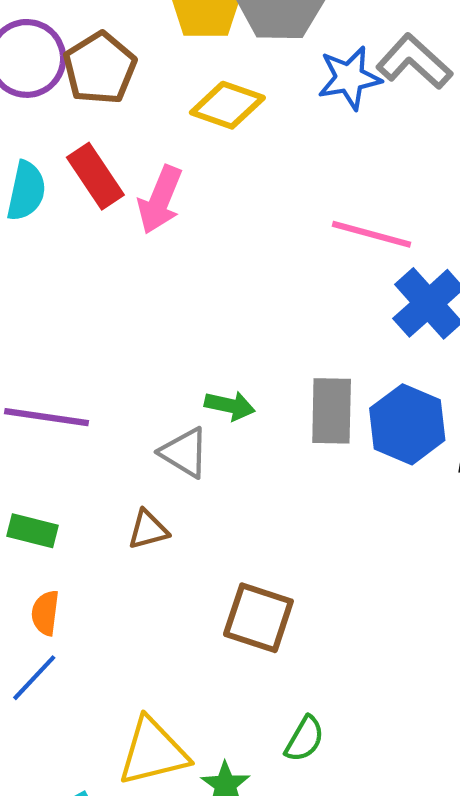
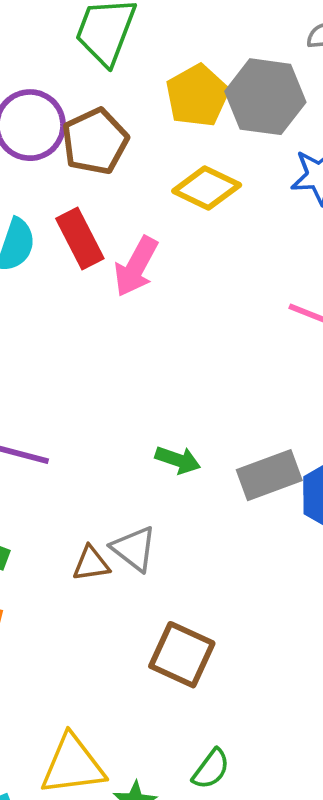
gray rectangle: (332, 411) -> (269, 475), turned 62
gray triangle: (184, 453) -> (134, 549), moved

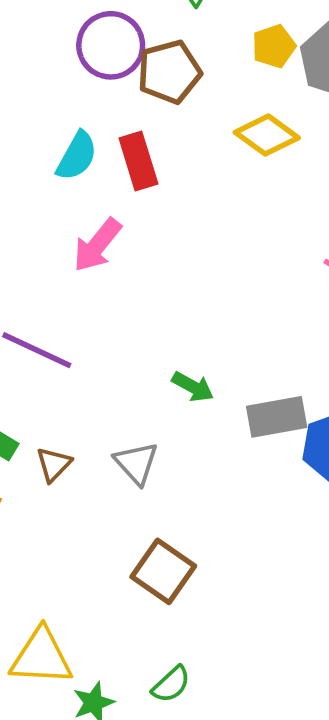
yellow pentagon: (197, 96) -> (274, 46), size x0.7
pink arrow: (136, 267) -> (97, 245), moved
brown triangle: (91, 564) -> (54, 464), moved, turned -48

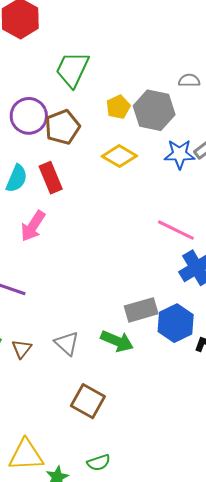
green arrow: (193, 387) -> (117, 341), moved, size x1.4
green semicircle: (171, 684) -> (99, 463), turned 30

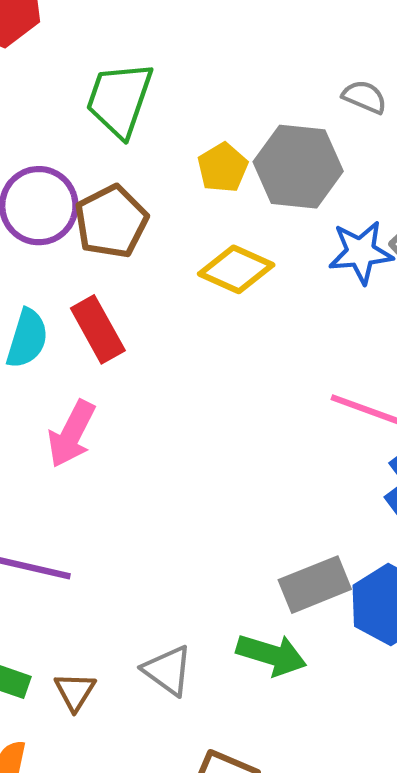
gray semicircle: (189, 80) -> (365, 97), turned 30

